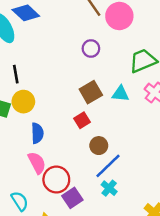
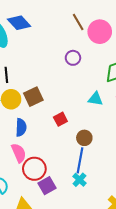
brown square: (91, 92) -> (33, 97), moved
brown circle: (99, 146) -> (84, 138), moved
blue line: (108, 166) -> (80, 160), turned -40

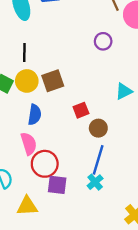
cyan triangle: (95, 99) -> (124, 91), turned -42
brown circle: (84, 138) -> (98, 128), moved
purple square: (47, 186) -> (57, 185), turned 30

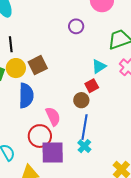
red square: (81, 110) -> (92, 86), moved
blue semicircle: (35, 115) -> (26, 96), size x1.4
pink semicircle: (29, 144) -> (53, 116), moved
purple square: (57, 185) -> (53, 152), size x1.4

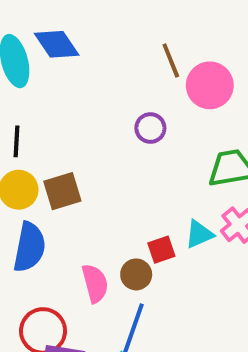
cyan triangle: (99, 66) -> (199, 234), moved
pink semicircle: (53, 116) -> (95, 283), moved

